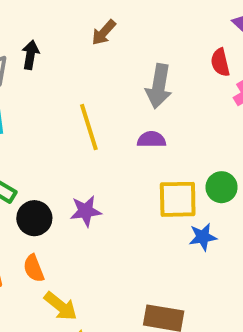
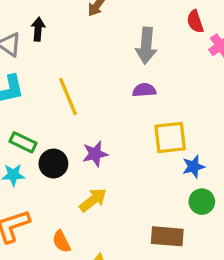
yellow line: (89, 127) -> (68, 97), moved
green circle: (222, 187) -> (202, 202), moved
orange semicircle: (34, 268) -> (61, 241), moved
yellow arrow: (61, 306) -> (93, 200), moved, turned -72

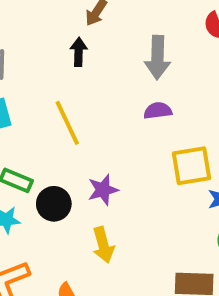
black arrow: (38, 29) -> (79, 52), moved
yellow arrow: (93, 200) -> (103, 245), turned 116

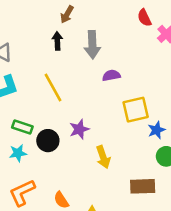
gray arrow: (157, 57) -> (92, 45), moved
yellow arrow: (103, 245) -> (103, 157), moved

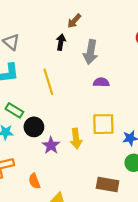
yellow square: (136, 110) -> (103, 124), moved
purple star: (79, 129) -> (51, 145), moved, turned -30
yellow arrow: (103, 157) -> (76, 139), moved

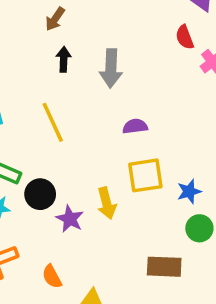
brown arrow: (74, 21) -> (55, 19), moved
purple semicircle: (101, 82) -> (135, 126), moved

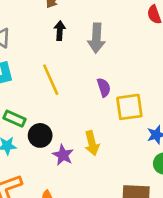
purple semicircle: (135, 126) -> (104, 87), moved, turned 78
yellow square: (145, 175) -> (129, 107), moved

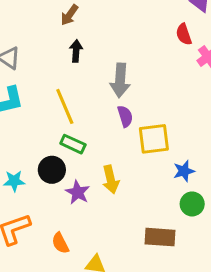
gray arrow: (96, 38) -> (120, 80), moved
green rectangle: (14, 119) -> (73, 144), moved

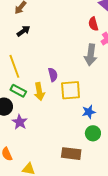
black arrow: (76, 51) -> (23, 31), turned 48
gray arrow: (120, 80) -> (91, 55), moved
yellow arrow: (111, 179) -> (39, 92), moved

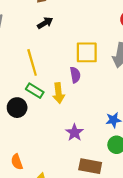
yellow square: (71, 90) -> (87, 52), moved
purple star: (20, 122) -> (75, 133), moved

